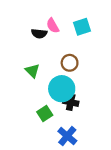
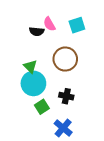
brown circle: (70, 63) -> (65, 59), size x1.5
cyan circle: (62, 89) -> (33, 83), moved

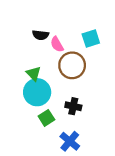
pink semicircle: (49, 24) -> (57, 44), moved
cyan square: (77, 25) -> (91, 39), moved

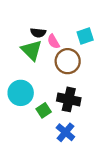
green triangle: (34, 74) -> (32, 50), moved, size x1.5
cyan circle: (37, 92) -> (21, 93), moved
black cross: (73, 106) -> (69, 99), size x1.5

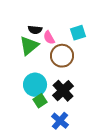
green triangle: (32, 50) -> (29, 46), turned 35
cyan circle: (21, 93) -> (35, 85), moved
black cross: (69, 99) -> (63, 91), turned 35

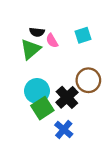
brown circle: (62, 56) -> (88, 80), moved
green square: (40, 101) -> (42, 108), size x1.5

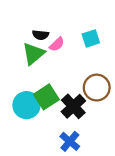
pink semicircle: (52, 41) -> (57, 44), turned -104
cyan circle: (37, 91) -> (26, 105), moved
green square: (42, 108) -> (46, 97), moved

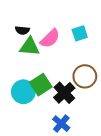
black semicircle: (41, 35) -> (22, 30), moved
pink semicircle: (57, 44) -> (50, 38), size x1.5
green triangle: (34, 54) -> (29, 47), turned 45

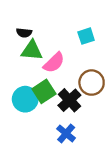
pink semicircle: (50, 38) -> (54, 63), moved

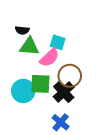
cyan square: (86, 36) -> (58, 42), moved, turned 35
brown circle: (92, 83) -> (70, 76), moved
green square: (44, 91) -> (40, 84), turned 35

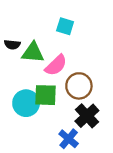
black semicircle: (22, 30) -> (12, 45), moved
cyan square: (58, 42) -> (65, 26), moved
black cross: (64, 92) -> (87, 116), moved

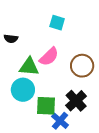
green triangle: (33, 53) -> (29, 67), moved
brown circle: (79, 86) -> (82, 66), moved
green square: (46, 95) -> (46, 106), moved

